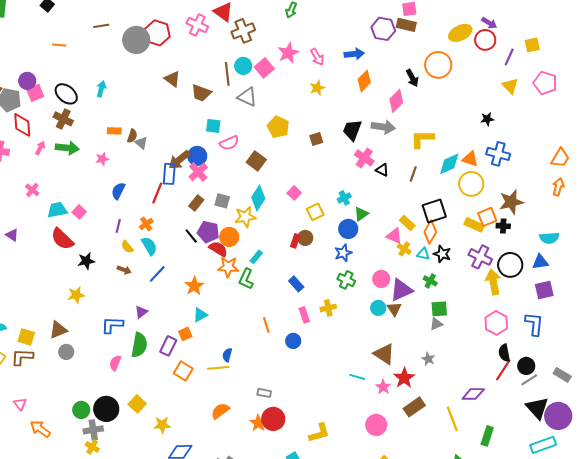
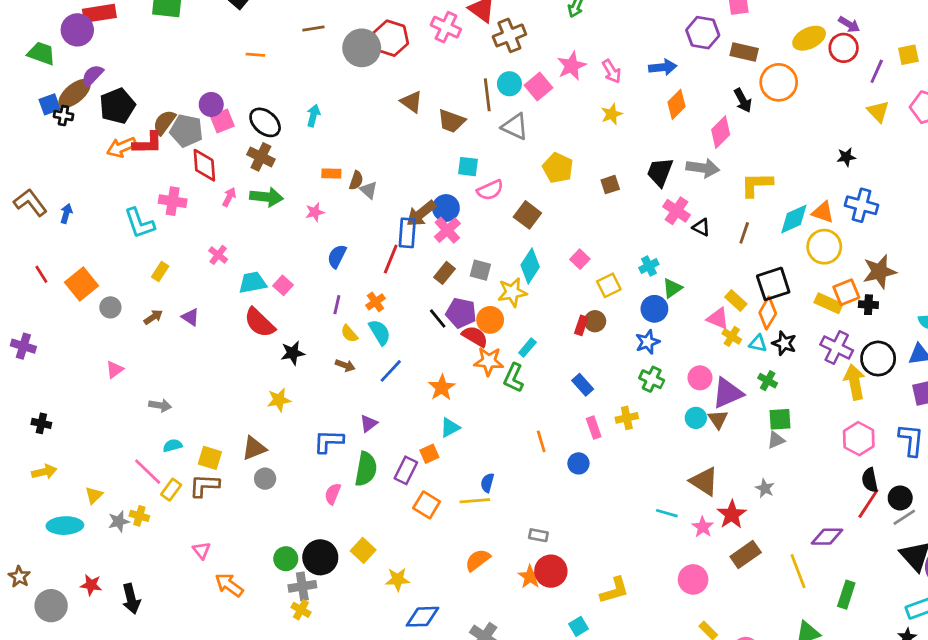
brown rectangle: (406, 25) -> (744, 52), moved

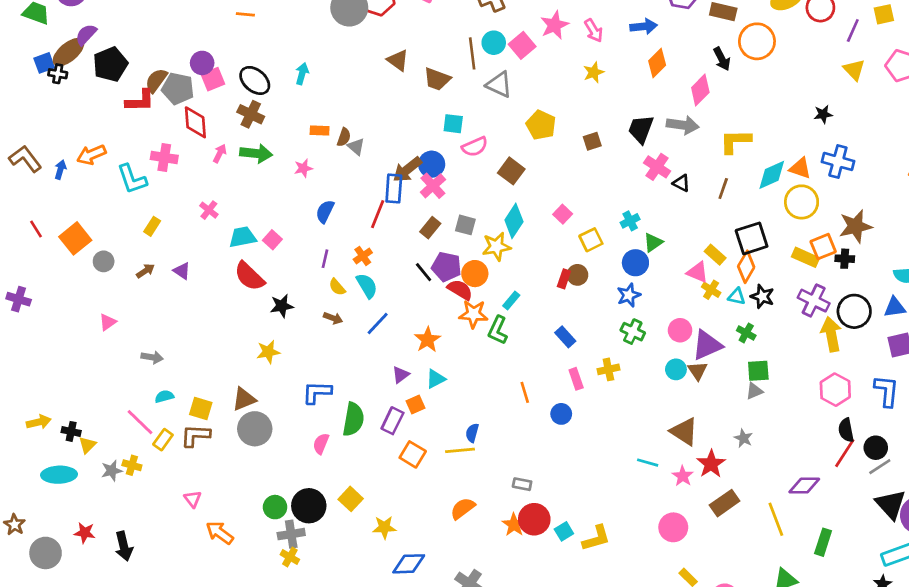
orange arrow: (121, 147) -> (91, 155), moved
black cross: (41, 423) -> (71, 431), moved
purple triangle: (369, 423) -> (401, 375), moved
gray circle: (265, 479) -> (255, 429), size x1.6
cyan square: (578, 626) -> (564, 531), moved

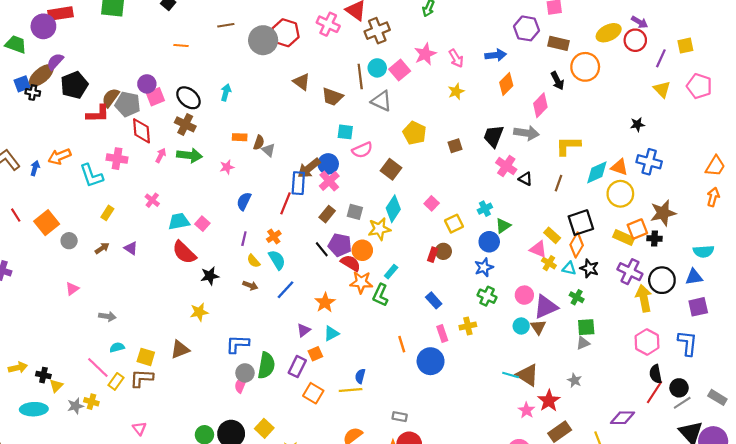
blue circle: (561, 414) -> (431, 361), size x1.6
gray circle: (255, 429) -> (245, 373), moved, size x0.7
cyan line: (648, 463) -> (511, 375), moved

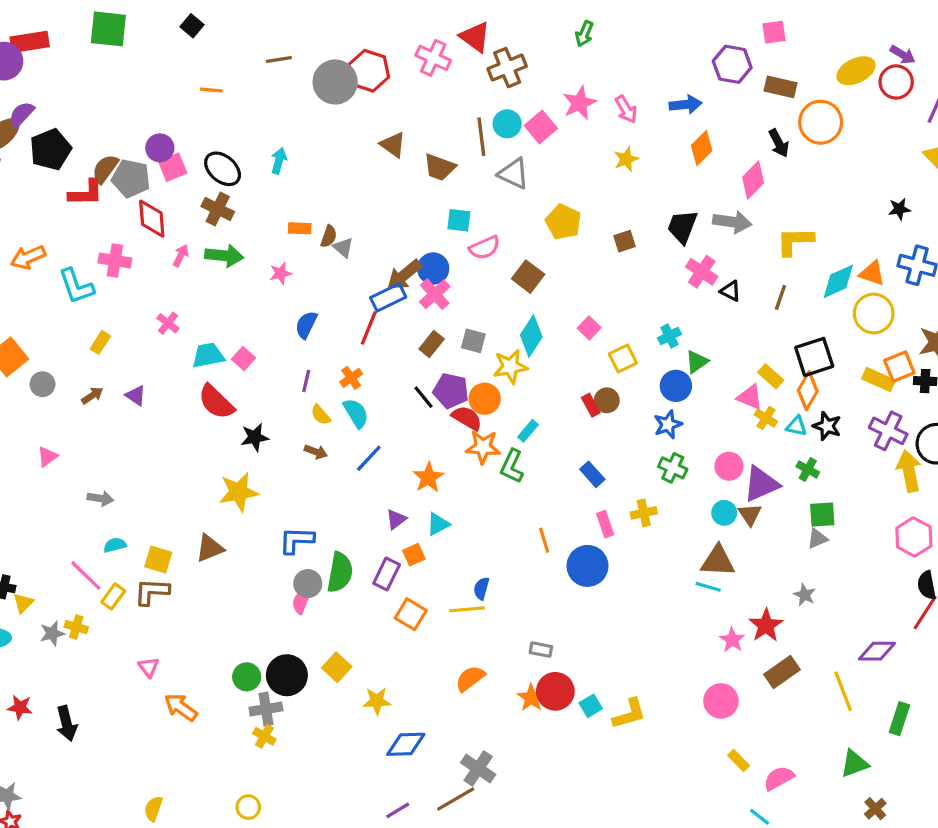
blue rectangle: (298, 183) -> (388, 297), turned 60
red rectangle: (433, 255) -> (591, 405), turned -48
yellow star: (199, 312) -> (239, 492), size x1.4
brown triangle: (528, 375) -> (718, 561), moved, turned -30

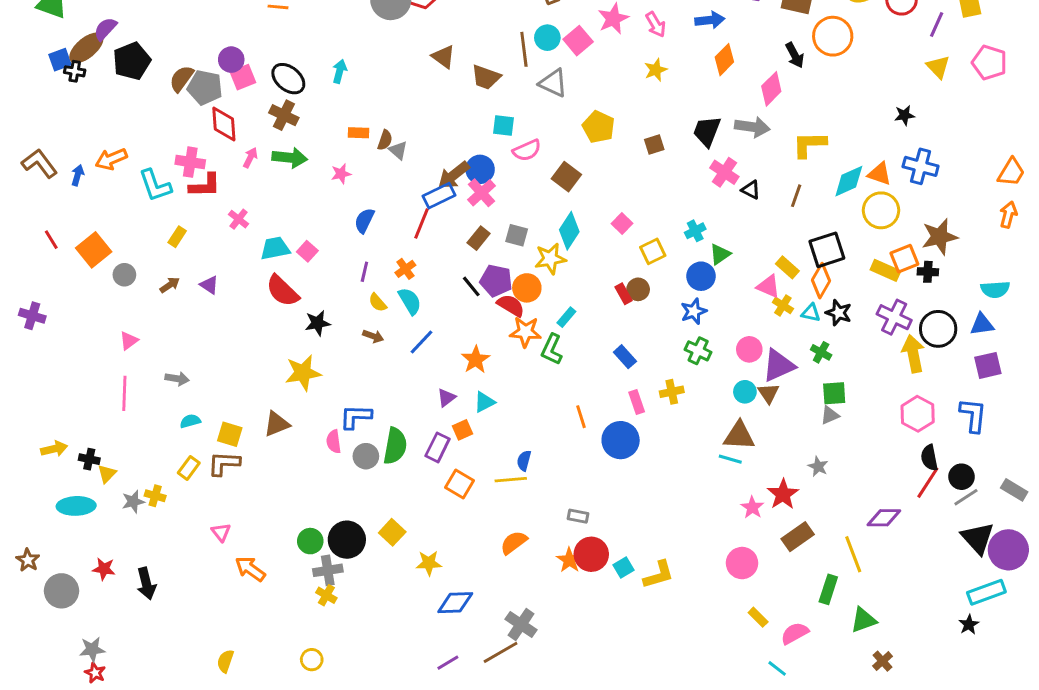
red L-shape: (86, 193) -> (205, 185), moved
pink line: (86, 576) -> (124, 393), moved, turned 48
pink semicircle: (301, 601) -> (334, 442), moved, turned -30
green rectangle: (899, 719) -> (828, 589), moved

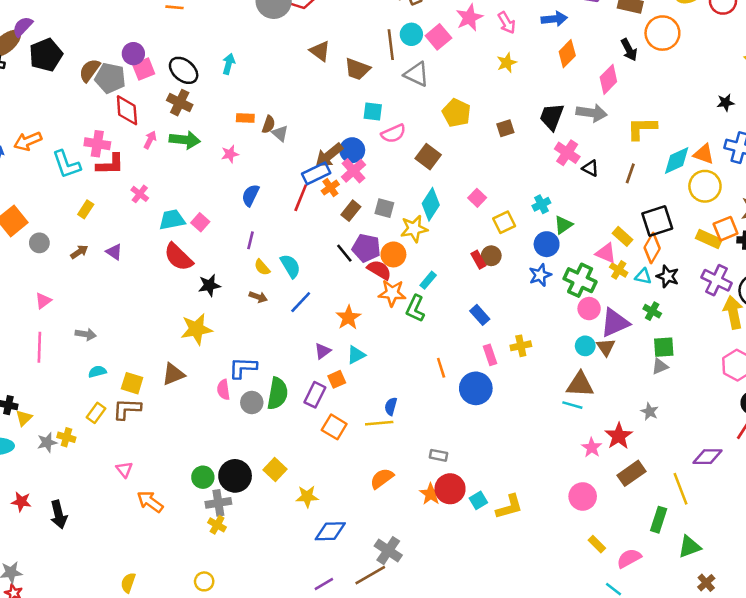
orange cross: (405, 269) -> (330, 188), moved
green cross: (698, 351) -> (580, 280), moved, size x1.4

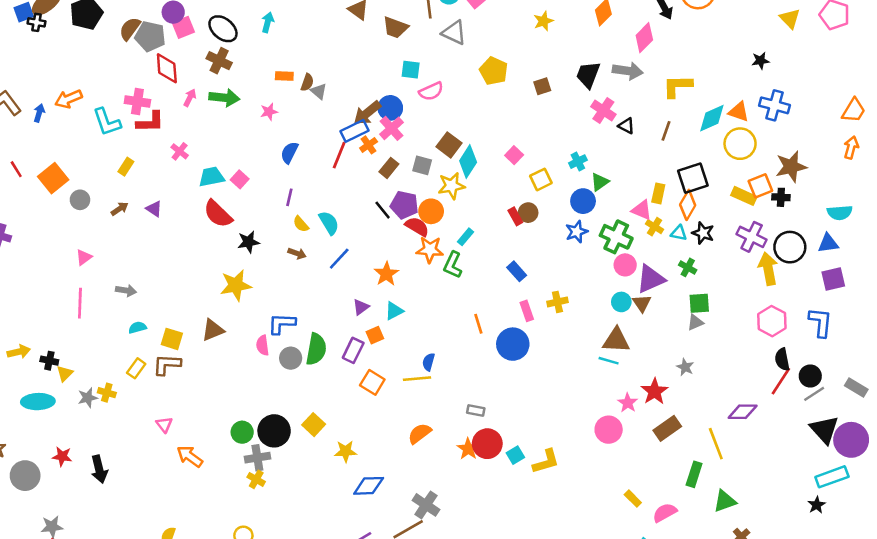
brown square: (428, 157) -> (449, 145), moved
yellow rectangle: (623, 236) -> (658, 193), turned 60
pink circle: (583, 496) -> (609, 430), moved

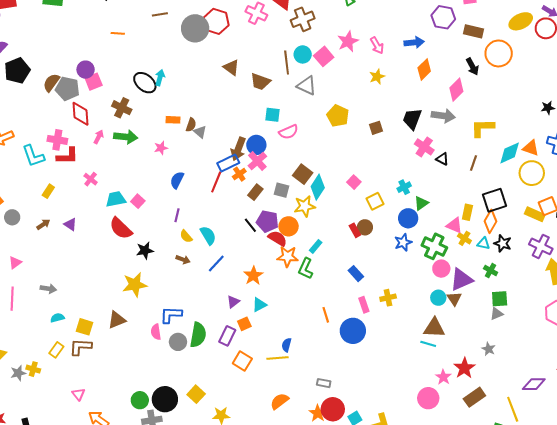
black ellipse: (223, 29) -> (145, 83), moved
brown arrow: (367, 113) -> (238, 149), turned -30

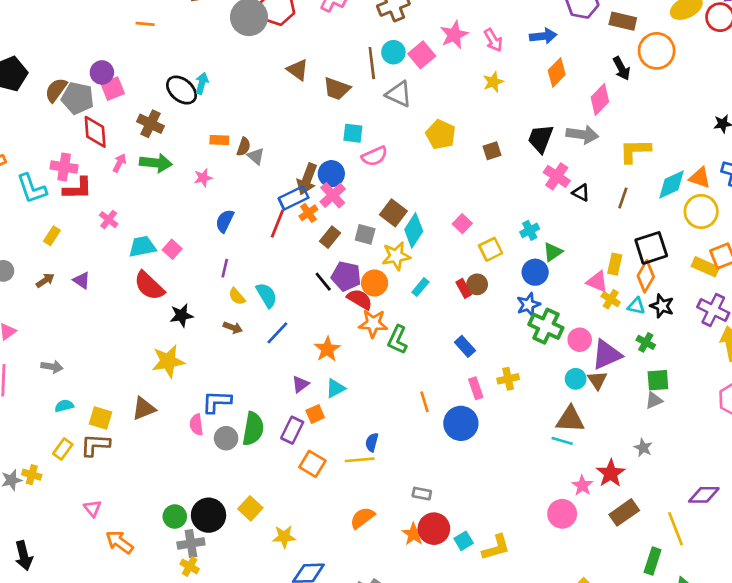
cyan rectangle: (316, 246) -> (420, 287), moved
green cross: (434, 246) -> (546, 326), moved

